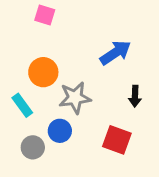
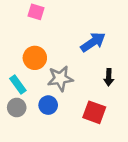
gray circle: (33, 147) -> (17, 108), moved

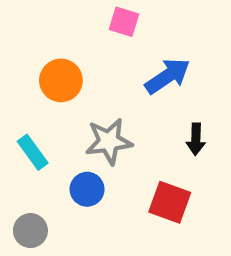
pink square: (36, 12) -> (124, 22), moved
orange circle: (35, 58) -> (61, 80), moved
gray circle: (17, 108) -> (30, 231), moved

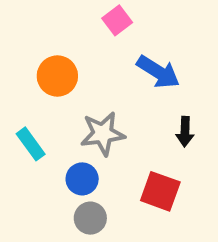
pink square: (124, 22) -> (117, 20), turned 36
blue arrow: (168, 76) -> (158, 72), turned 66
gray circle: (30, 231) -> (90, 218), moved

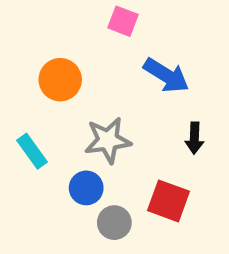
pink square: (117, 20) -> (123, 21), turned -32
gray circle: (90, 218) -> (114, 223), moved

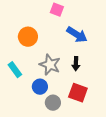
black arrow: (194, 138) -> (76, 64), moved
gray star: (108, 140) -> (50, 65), turned 30

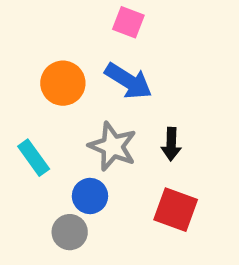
blue arrow: (77, 35) -> (128, 81), moved
gray circle: (53, 103) -> (70, 232), moved

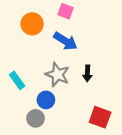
orange circle: (63, 83) -> (32, 24), moved
red square: (176, 210) -> (100, 117), moved

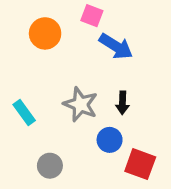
blue arrow: (66, 41) -> (116, 46), moved
blue circle: (46, 100) -> (110, 140), moved

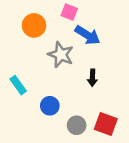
gray star: (81, 104) -> (61, 55), moved
blue circle: (110, 140) -> (50, 106), moved
gray circle: (50, 166) -> (77, 125), moved

